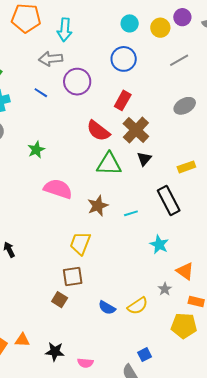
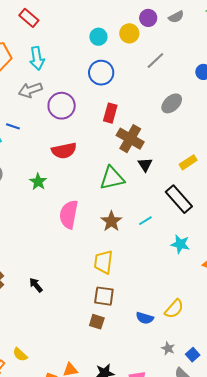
blue line: (41, 93) -> (13, 126), moved
red semicircle: (98, 131) -> (64, 151), moved, turned -35
pink semicircle: (58, 189) -> (69, 214), turned -84
brown square: (73, 277) -> (104, 296), turned 30
gray star: (165, 289) -> (168, 348), moved

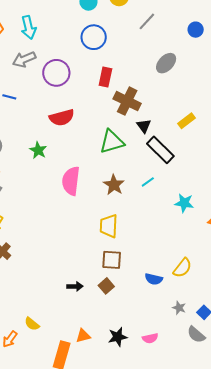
black rectangle: (179, 199) -> (160, 150), moved
black arrow: (36, 285) -> (75, 286), moved, turned 133
brown square: (97, 322) -> (106, 286), turned 35

